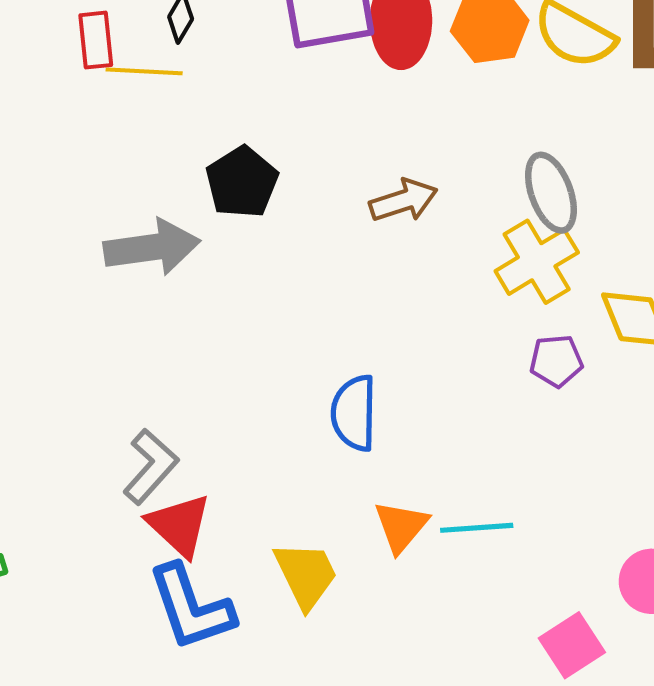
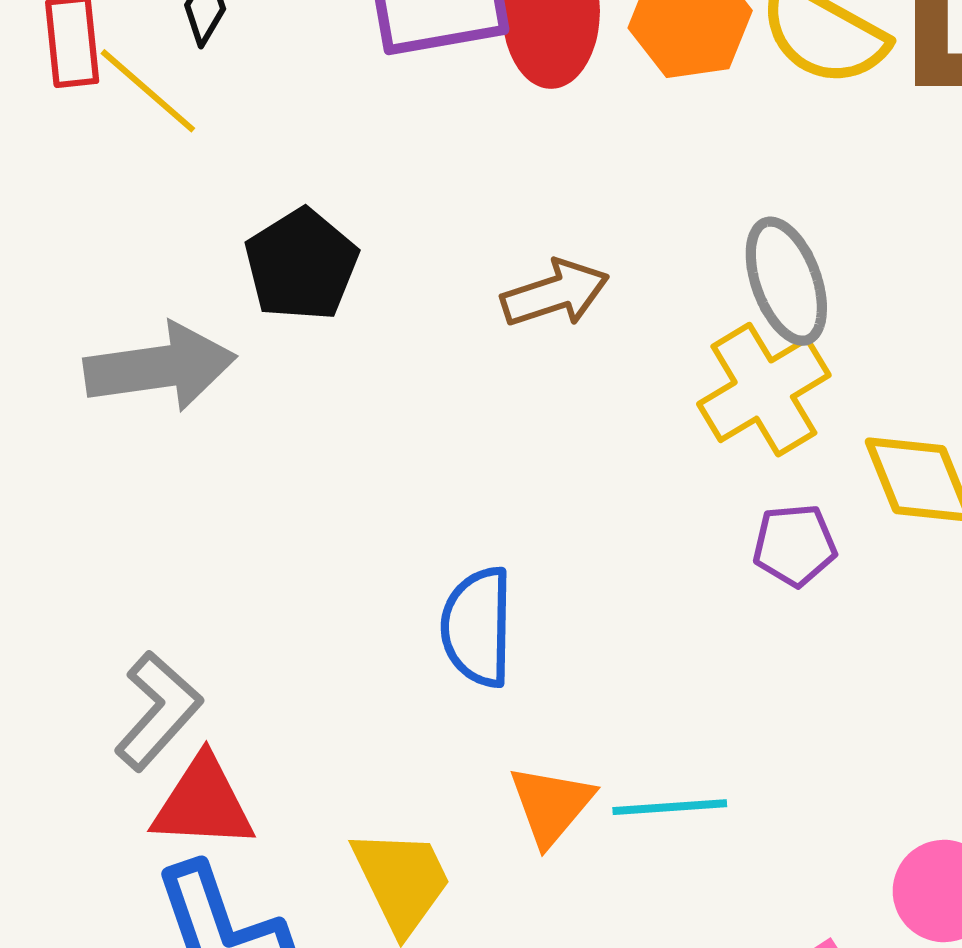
yellow line: (144, 71) -> (148, 91), turned 38
red triangle: (179, 525) -> (203, 803), turned -40

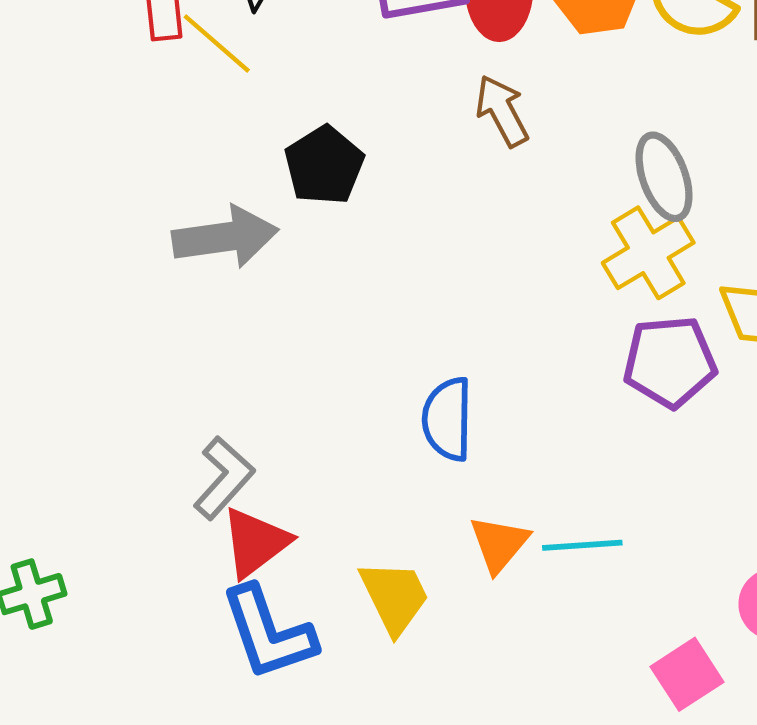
brown arrow: (555, 293) -> (502, 111), moved, turned -100
purple pentagon: (795, 545) -> (670, 362), size x1.6
red triangle: (203, 803) -> (255, 542), turned -40

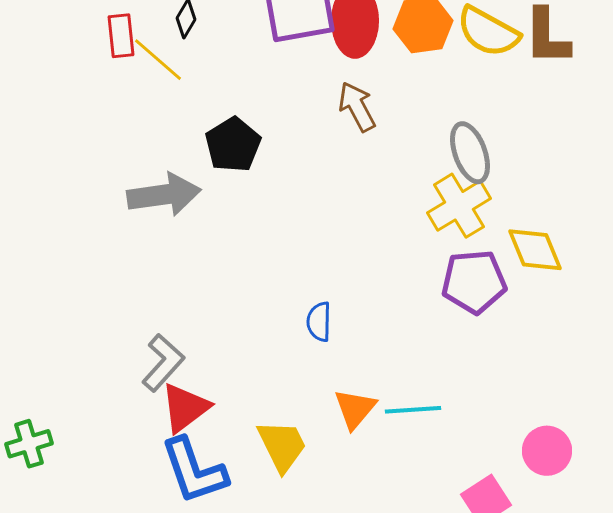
blue semicircle: (448, 419) -> (319, 322), size x0.7

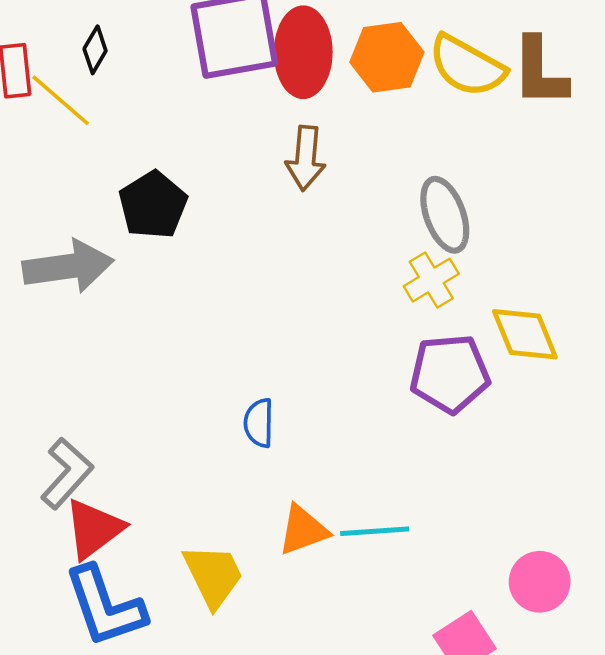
brown arrow: (357, 107) -> (306, 158), turned -147
yellow cross: (459, 206) -> (431, 280), size x0.7
orange triangle: (355, 409) -> (303, 530), turned 30

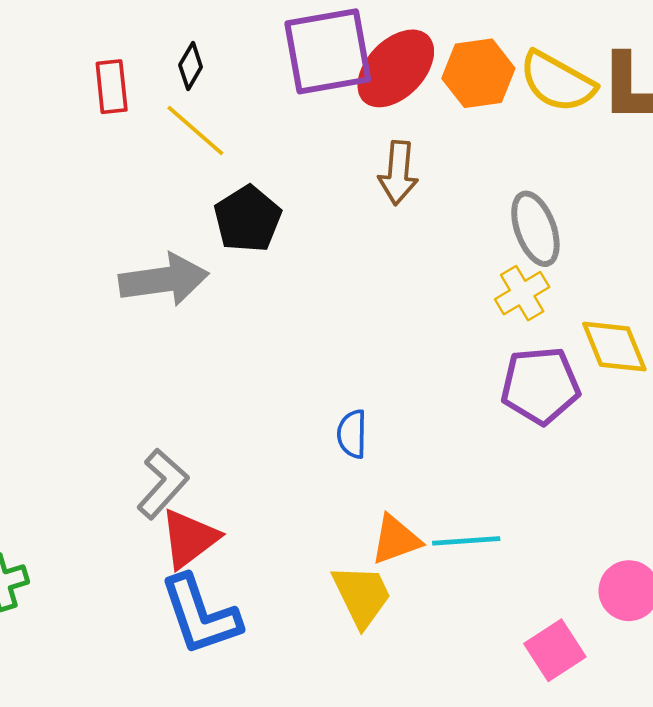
red ellipse: (303, 52) -> (396, 68), turned 44
yellow line: (61, 100) -> (195, 130), moved
yellow trapezoid: (213, 576) -> (362, 596), moved

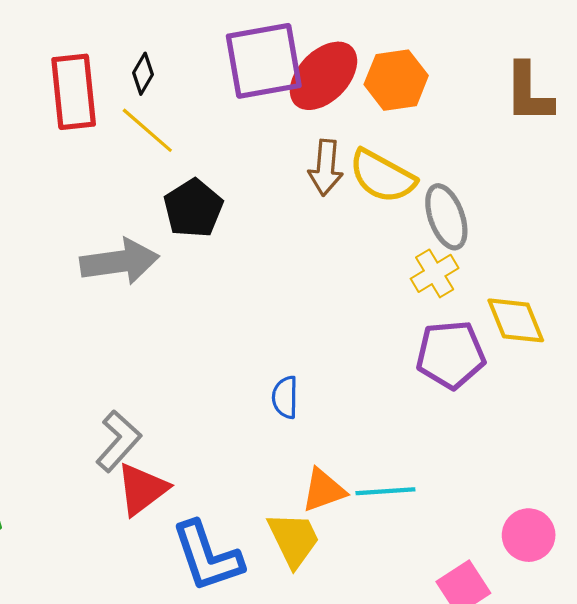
yellow semicircle: (557, 82) -> (382, 176), moved
red rectangle: (112, 87) -> (74, 92), size x1.6
blue L-shape: (200, 615) -> (207, 556), moved

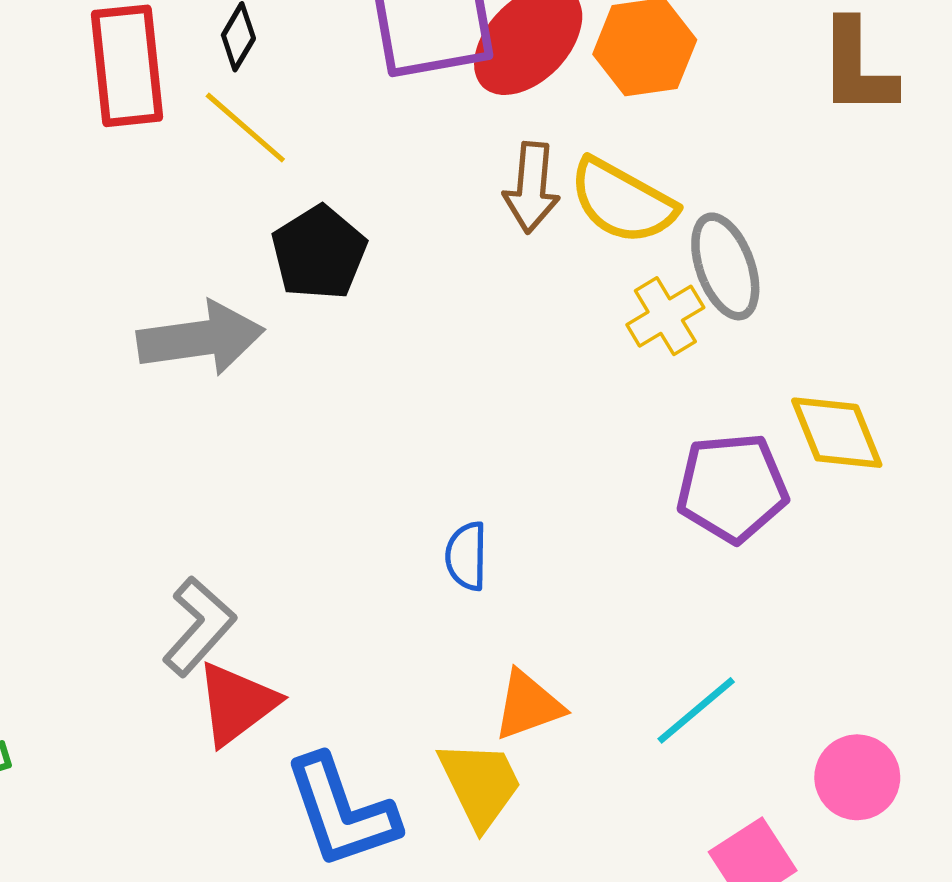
yellow cross: (435, 273) -> (665, 316), moved
cyan line: (385, 491) -> (696, 710), moved, turned -36

